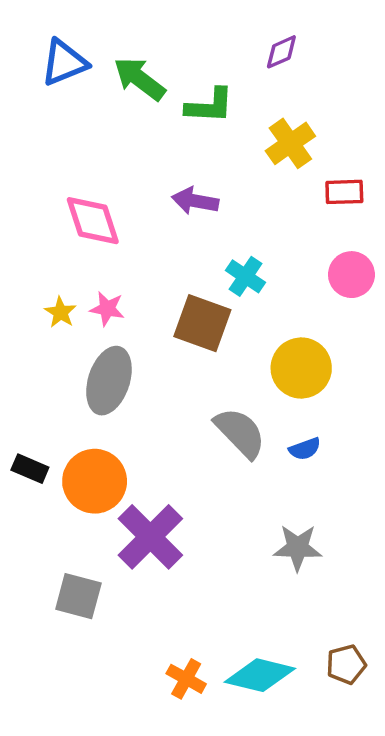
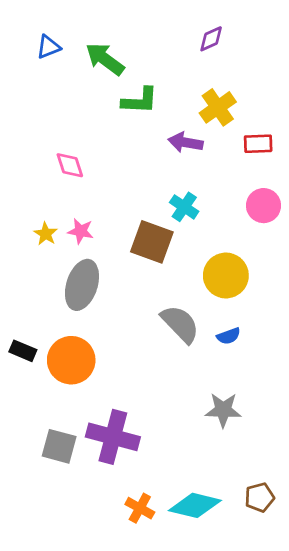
blue triangle: (64, 63) -> (48, 47), size x0.7
green L-shape: (210, 106) -> (140, 101), moved
purple arrow: (195, 201) -> (186, 142), moved
pink diamond: (93, 221) -> (70, 165), size x0.7
purple cross: (150, 537) -> (113, 437), moved, turned -30

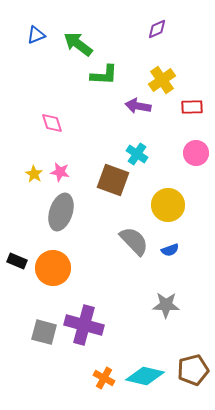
brown pentagon: (259, 497) -> (193, 370), size x1.4

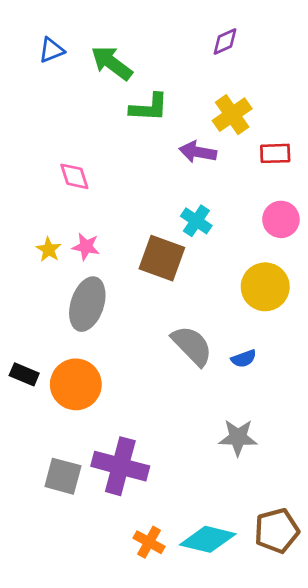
yellow circle: (168, 205) -> (265, 287), moved

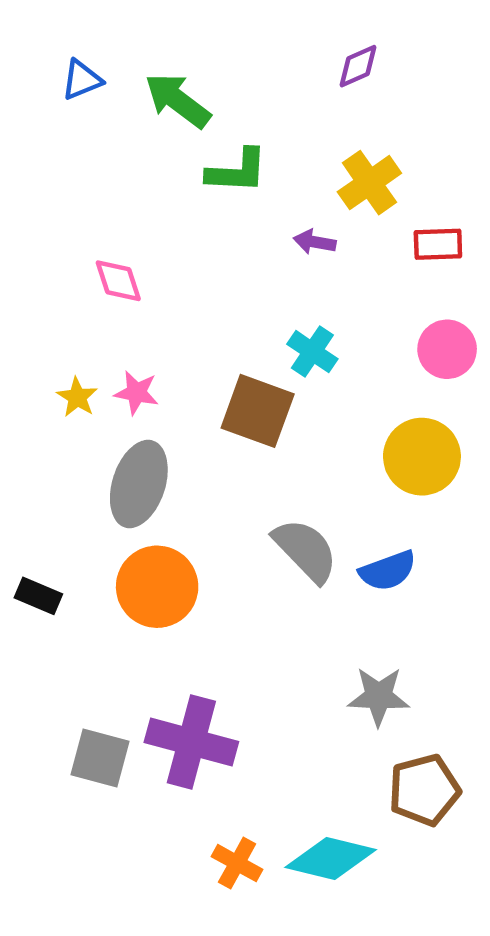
purple arrow: (198, 152) -> (315, 242), size x0.7
blue semicircle: (244, 359) -> (388, 571), size x1.4
orange circle: (76, 384) -> (157, 587), moved
brown pentagon: (277, 531) -> (424, 790), moved

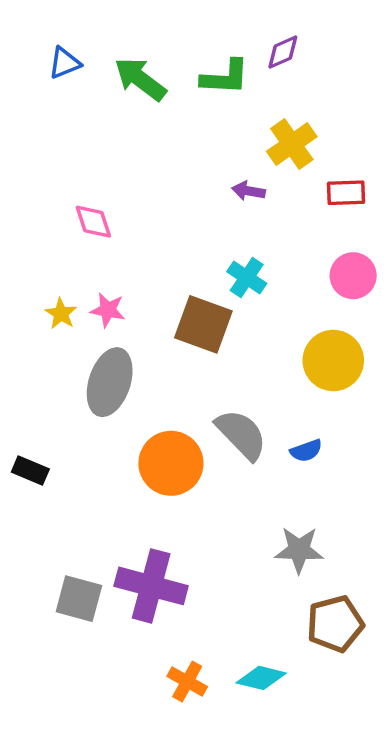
green L-shape: (237, 171) -> (225, 77), moved
blue semicircle: (388, 571) -> (306, 451), size x0.7
orange circle: (157, 587) -> (171, 463), moved
cyan diamond: (331, 858) -> (261, 678), size x0.7

